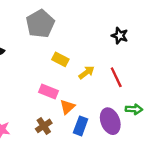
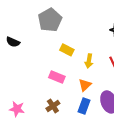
yellow arrow: (86, 72) -> (89, 61), turned 136
orange triangle: (67, 107) -> (85, 85), moved

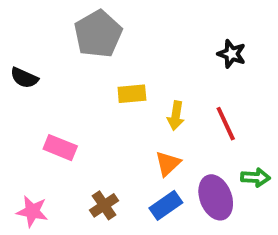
yellow rectangle: (67, 50) -> (132, 94), turned -32
pink rectangle: (57, 77) -> (60, 148), moved
blue rectangle: (84, 106) -> (166, 205), turned 35

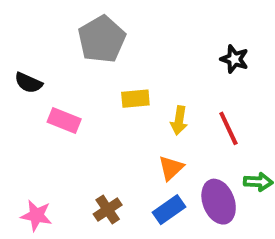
pink rectangle: (60, 148) -> (64, 120), moved

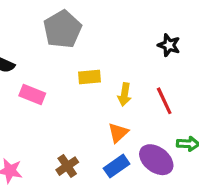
purple ellipse: (219, 202) -> (156, 160), turned -32

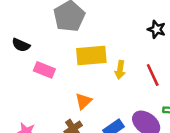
yellow rectangle: (90, 77) -> (91, 55), size x1.6
orange triangle: (118, 133) -> (84, 101), moved

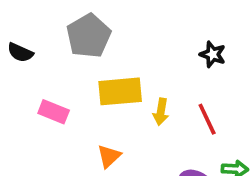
black semicircle: (21, 45) -> (20, 53), moved

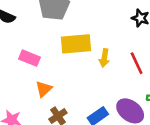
orange triangle: (109, 156) -> (44, 89), moved

